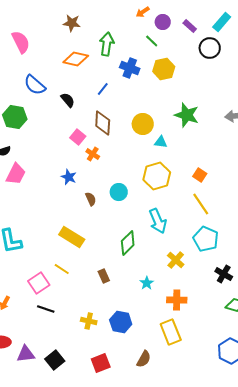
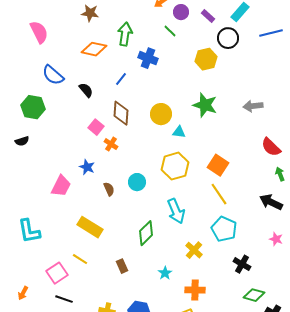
yellow hexagon: (164, 69) -> (206, 59), moved
pink trapezoid: (16, 174) -> (61, 186), moved
orange square: (200, 175) -> (218, 165), size x1.5

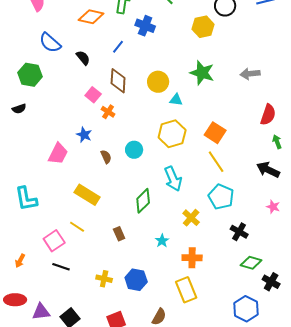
red semicircle: (271, 147) -> (268, 115), turned -115

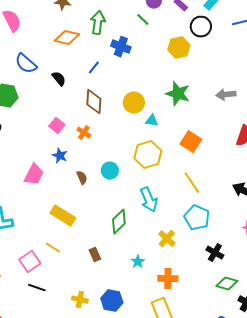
pink square: (93, 95) -> (57, 126), moved
orange square: (215, 133) -> (191, 142), moved

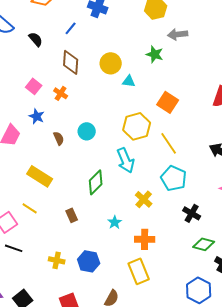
green star: (178, 94) -> (155, 54), size x0.7
gray arrow: (226, 95) -> (178, 34), moved
yellow hexagon: (148, 155) -> (137, 126), moved

